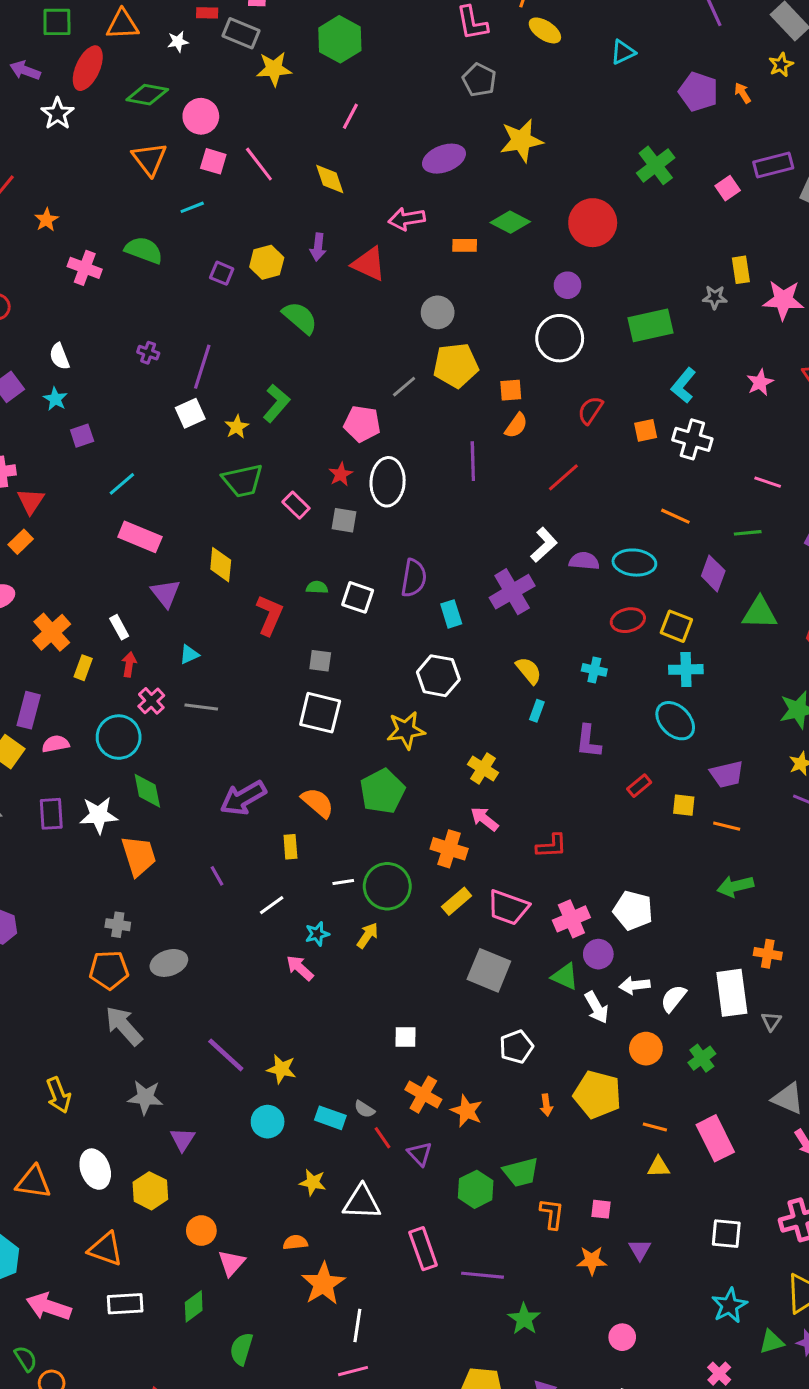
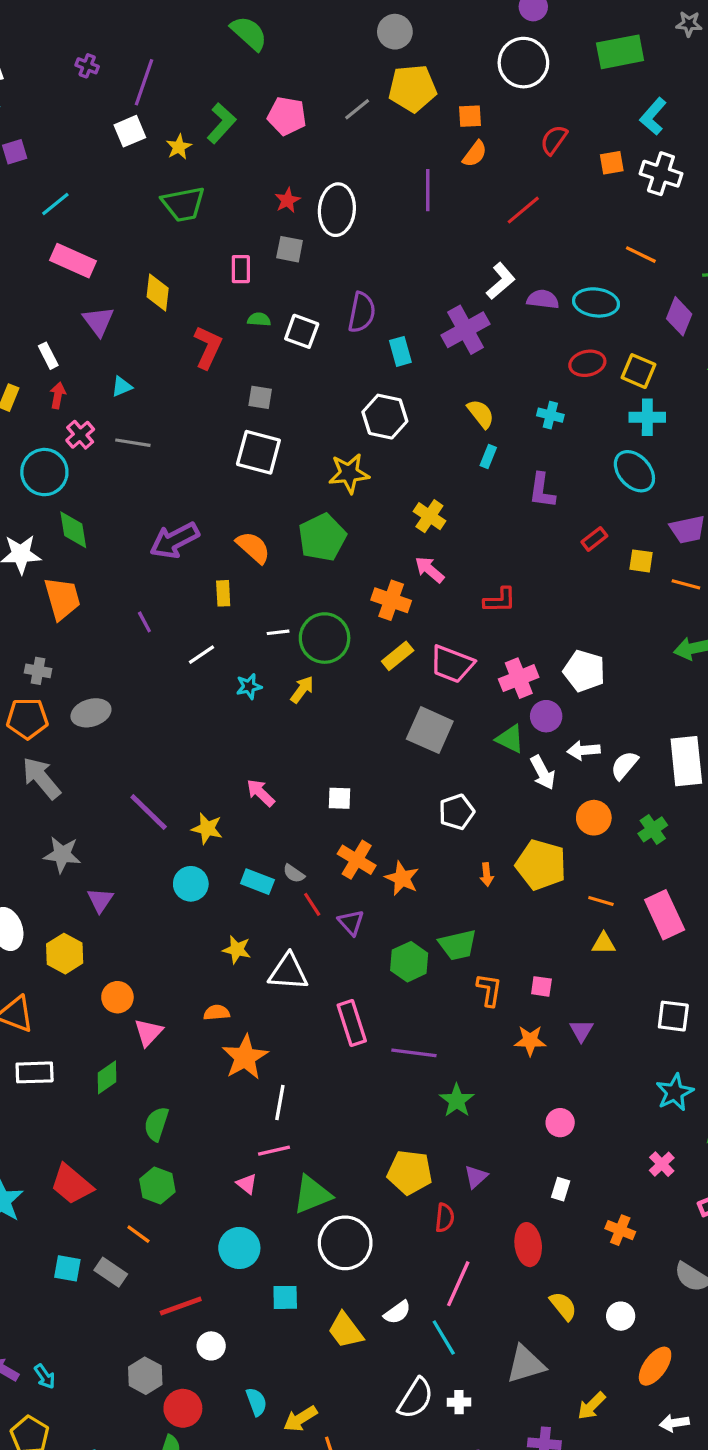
pink pentagon: (362, 424) -> (287, 116), moved
pink rectangle: (296, 505) -> (241, 269), moved, turned 44
pink arrow: (300, 968) -> (261, 793), moved

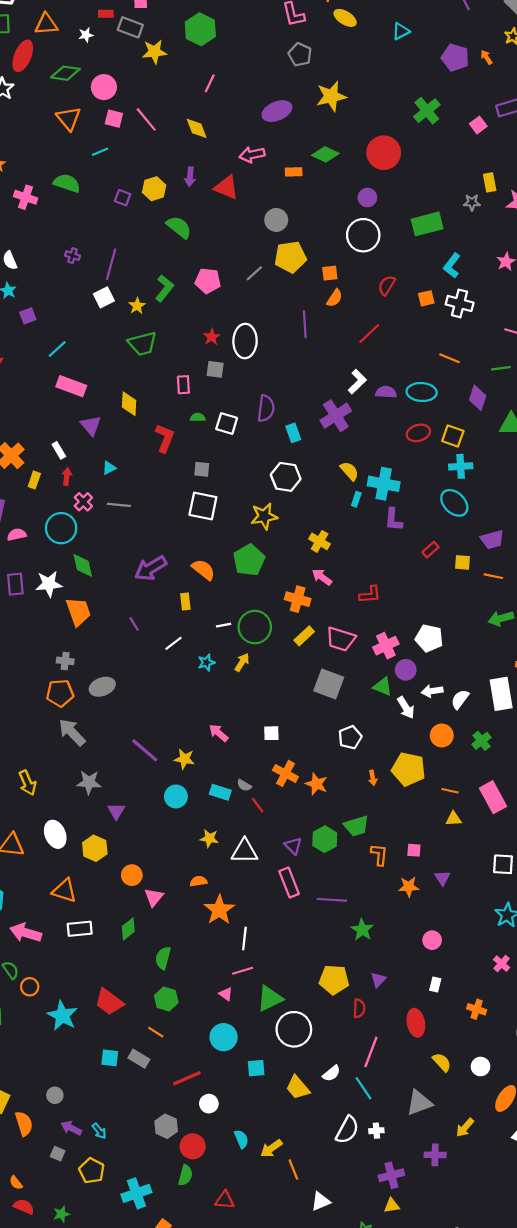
cyan cross: (550, 415) -> (384, 484), moved, size x1.8
purple triangle: (351, 922) -> (293, 846), moved

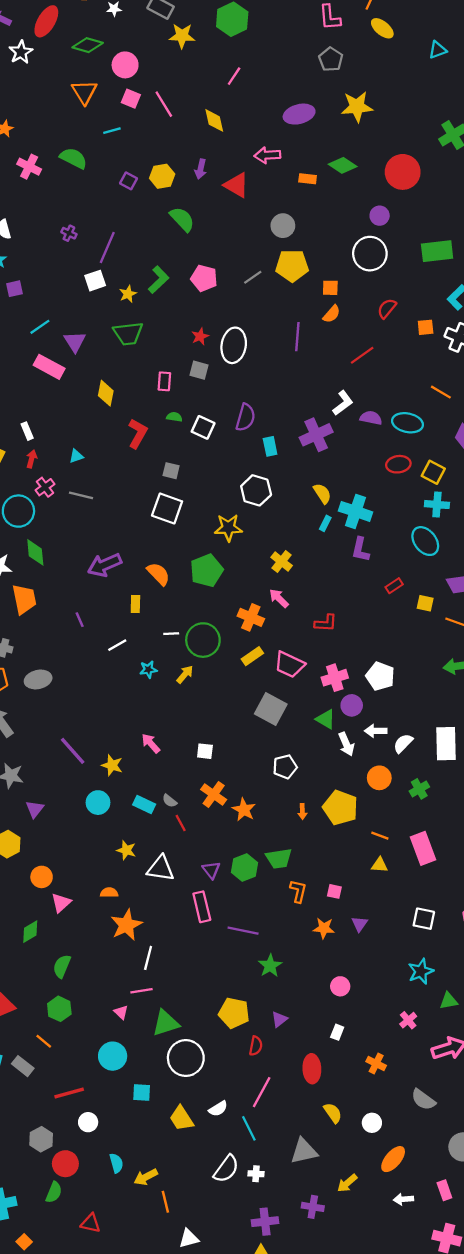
purple triangle: (91, 425) -> (75, 342), moved

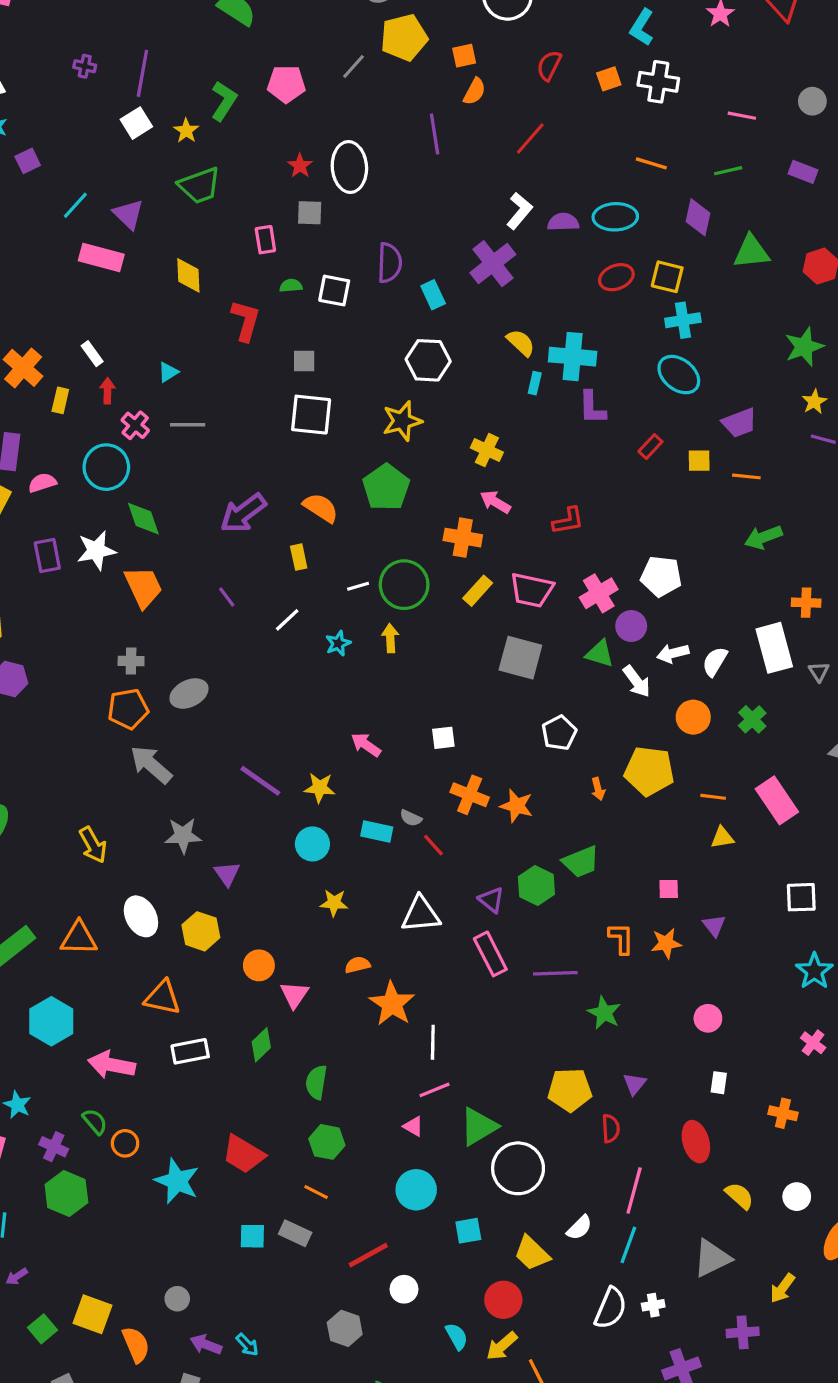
yellow arrow: (185, 674) -> (390, 638), turned -30
yellow star: (126, 850) -> (334, 903), moved
orange L-shape: (298, 891) -> (621, 938), moved
cyan line: (249, 1128) -> (628, 1245), turned 60
red circle: (65, 1164) -> (503, 1300), moved

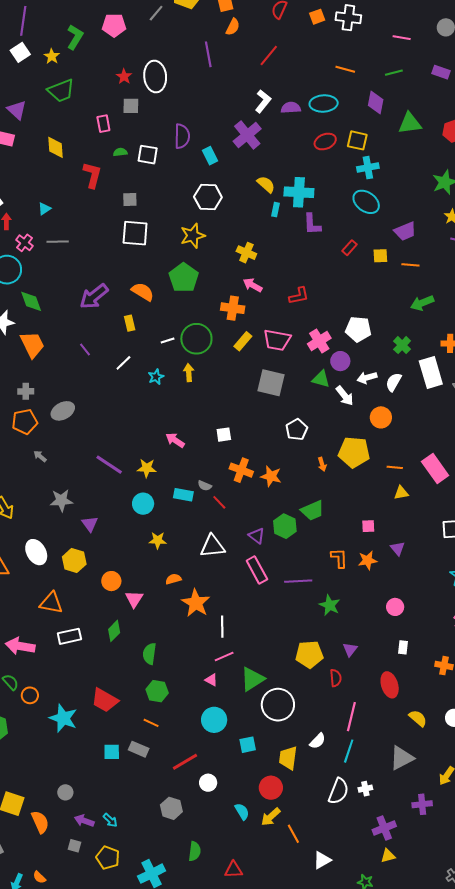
green cross: (752, 719) -> (402, 345), moved
gray arrow: (151, 765) -> (40, 456), size x0.5
yellow trapezoid: (532, 1253) -> (288, 758), turned 55

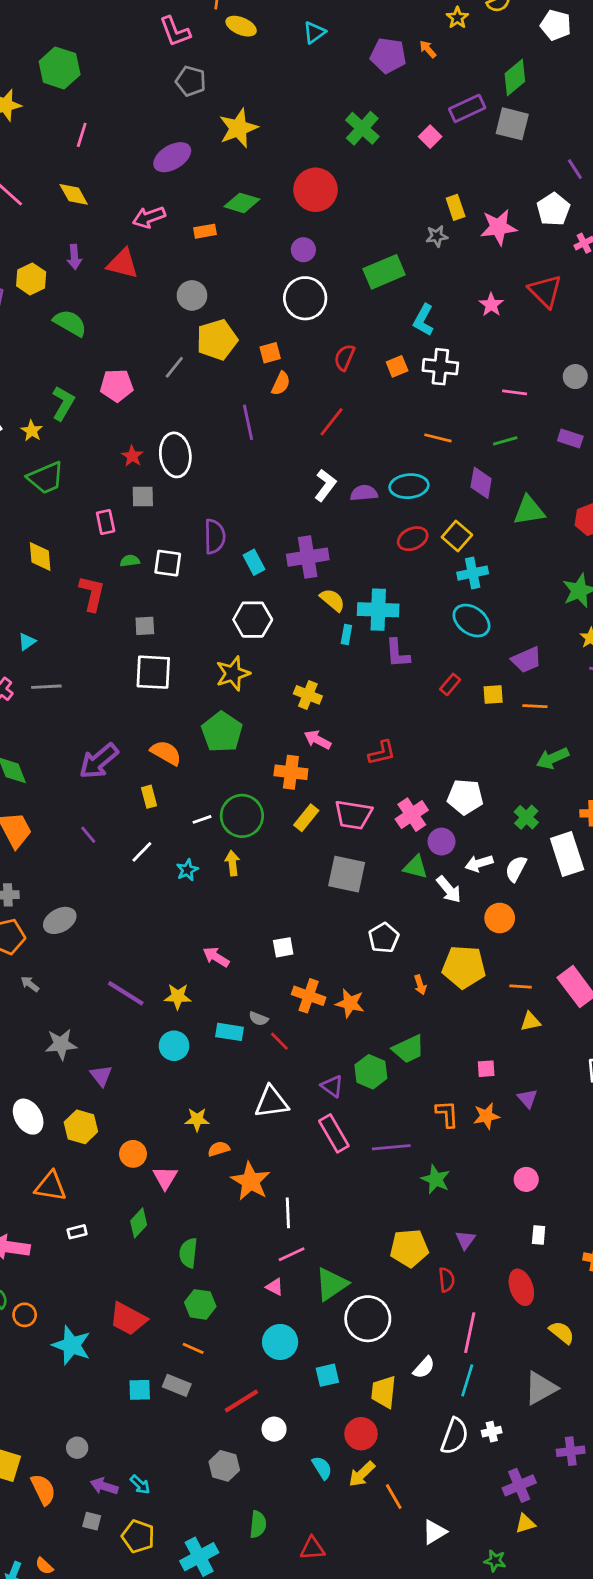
purple cross: (247, 135) -> (308, 557), moved, turned 32
yellow square: (357, 140) -> (457, 536), turned 30
yellow star: (158, 540) -> (197, 1120), moved
white rectangle: (69, 636) -> (77, 1232), size x0.6

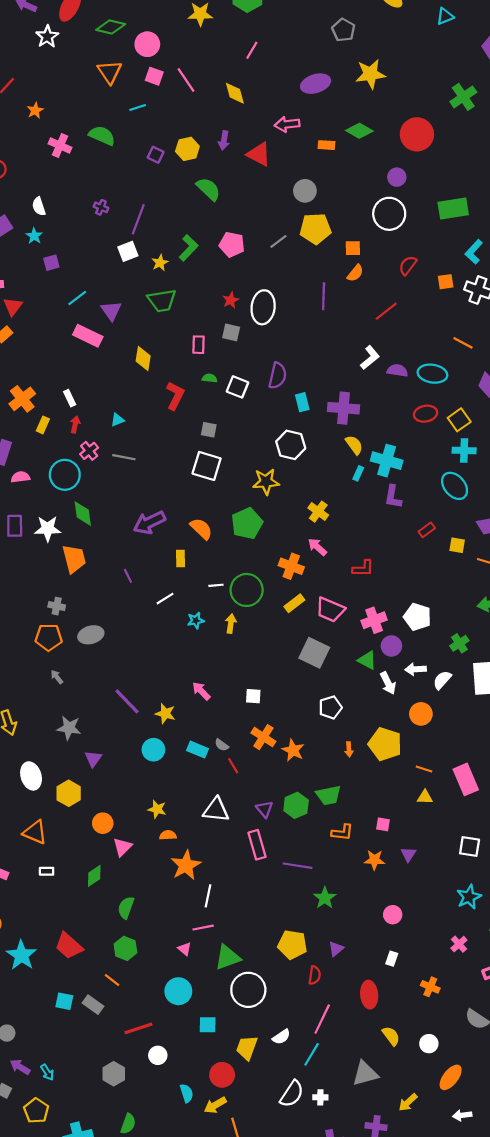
orange L-shape: (447, 1114) -> (342, 832), moved, turned 85

